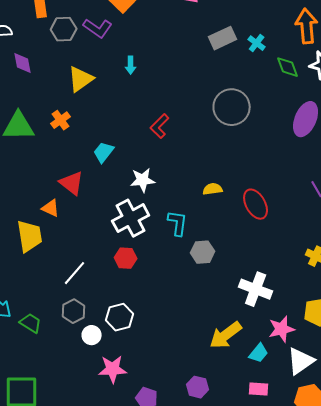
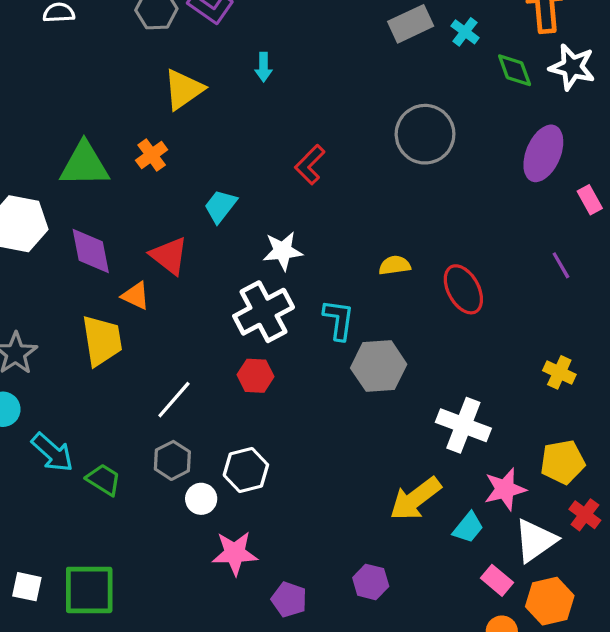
purple diamond: (23, 63) -> (91, 251), moved, size x1.4
gray hexagon: (203, 252) -> (379, 366), size x1.4
pink rectangle: (259, 389) -> (497, 580), moved, turned 36

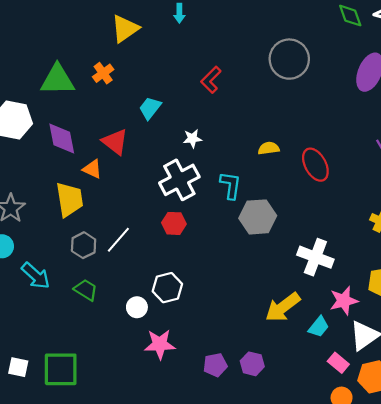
white star: (283, 251) -> (192, 139), size x0.7
gray hexagon: (172, 460) -> (84, 245), moved
green trapezoid: (104, 480) -> (86, 290), moved
purple pentagon: (289, 600) -> (215, 365), moved, turned -30

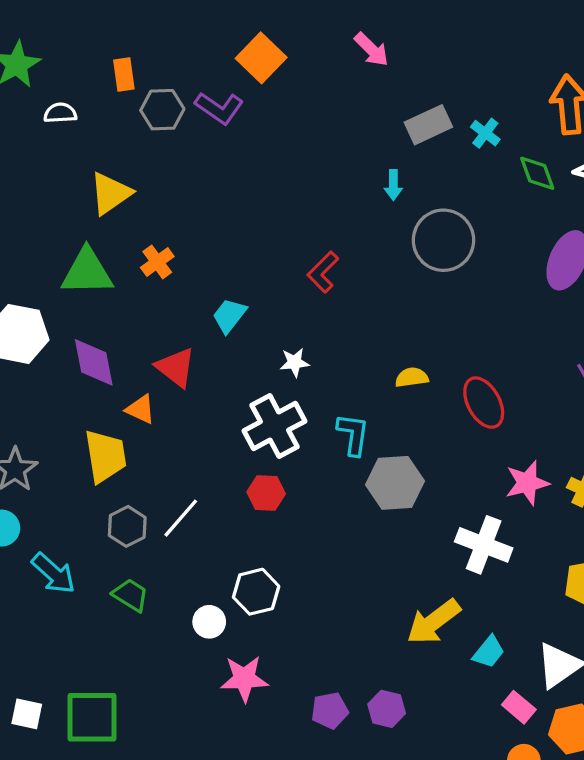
cyan arrow: (179, 13) -> (393, 185), moved
yellow triangle: (125, 29) -> (110, 193), moved
pink star: (344, 301) -> (527, 483), moved

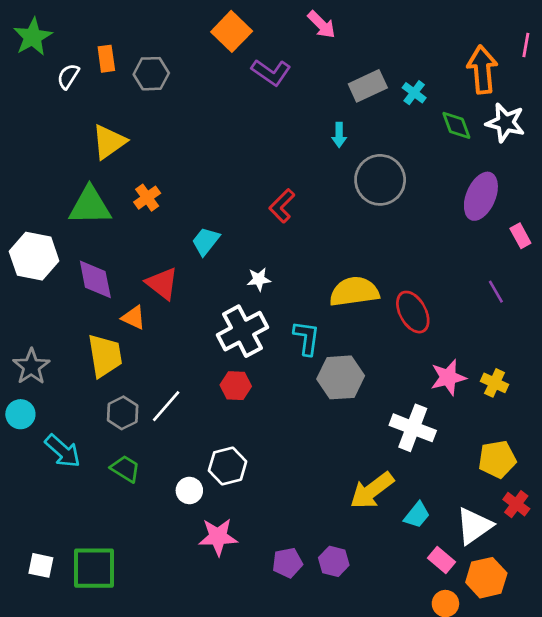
orange rectangle: (124, 75) -> (106, 59), moved
purple L-shape: (219, 108) -> (271, 72), moved
white semicircle: (60, 113) -> (68, 76), turned -55
yellow semicircle: (412, 377) -> (354, 292), size x1.8

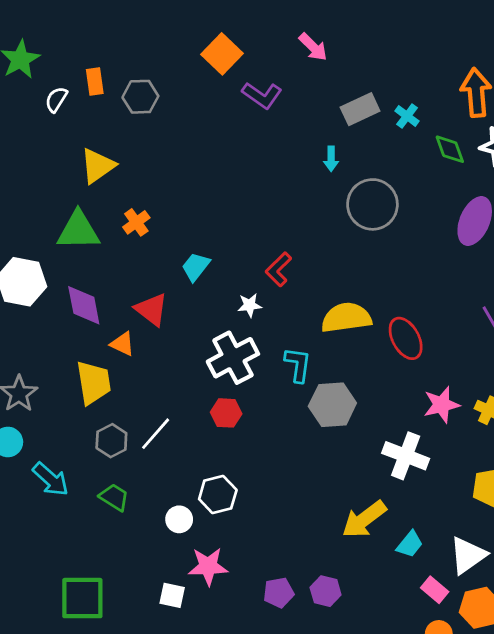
red L-shape: (282, 206) -> (279, 269), moved
white square: (41, 565) -> (172, 595), moved

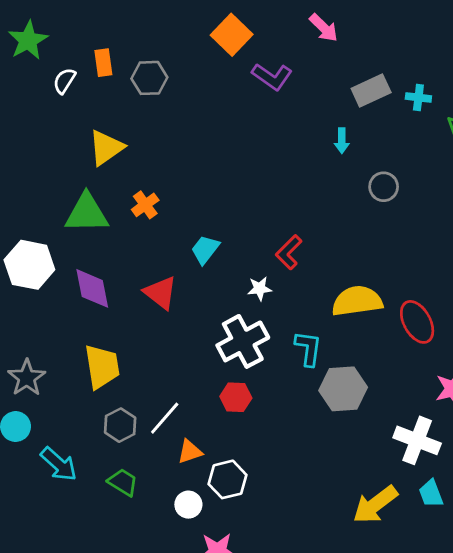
cyan cross: (407, 116) -> (418, 97), turned -30
gray circle: (372, 204) -> (384, 187), size x0.6
orange triangle: (122, 344) -> (190, 452), moved, turned -44
cyan trapezoid: (410, 544) -> (431, 493), moved, turned 120

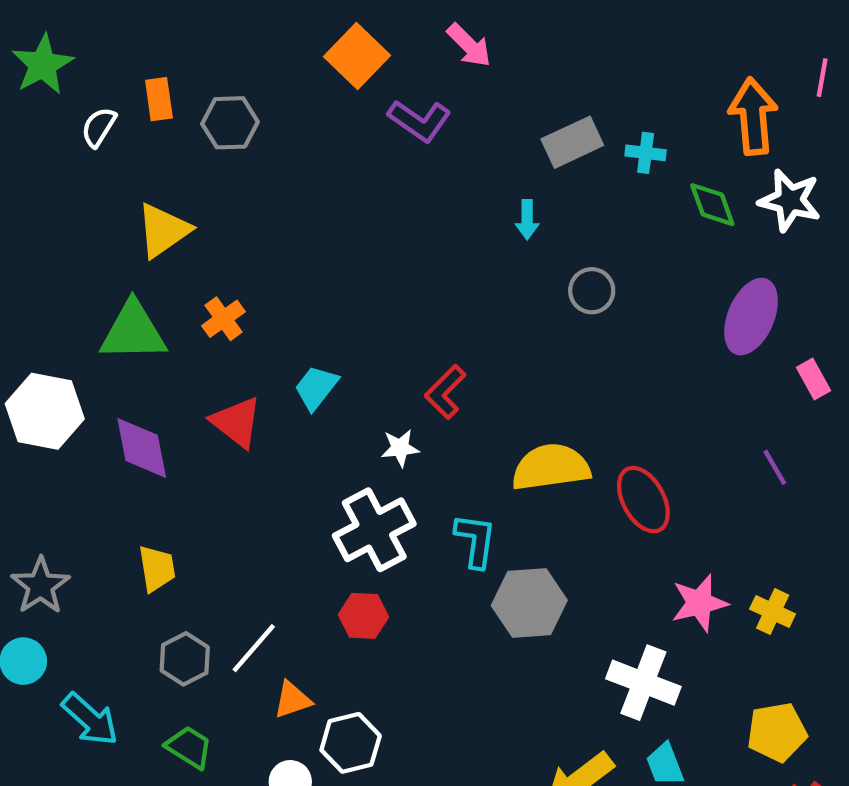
pink arrow: (324, 28) -> (469, 45), moved
red triangle: (161, 293) -> (236, 422), moved
yellow trapezoid: (102, 367) -> (157, 568), size x0.7

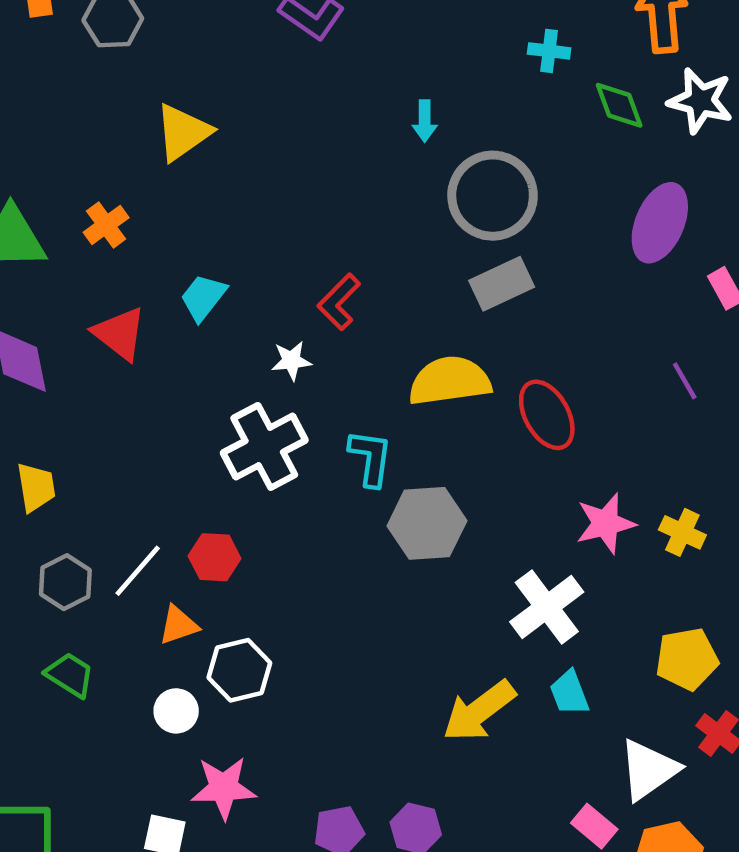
gray rectangle: (572, 142) -> (502, 284), moved
yellow triangle: (163, 230) -> (183, 132), moved
gray circle: (592, 291) -> (493, 196), size x1.8
red hexagon: (363, 616) -> (215, 557), moved
white cross: (643, 683) -> (547, 607), turned 32

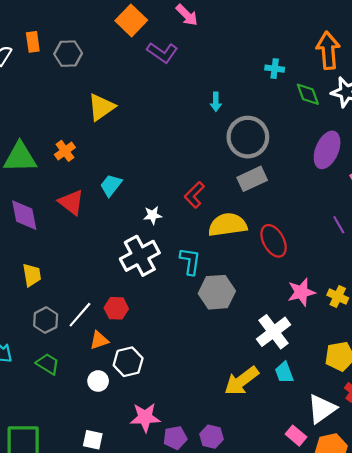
red L-shape: (339, 302) -> (194, 195), moved
pink star: (224, 788) -> (145, 417), moved

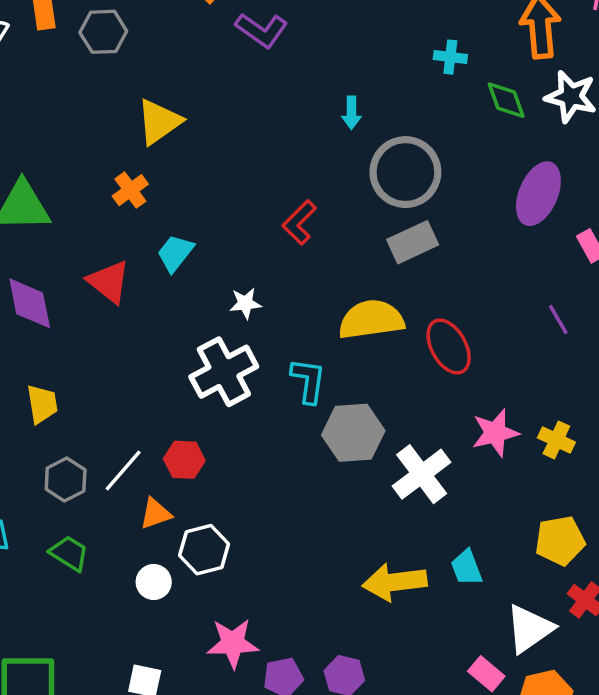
orange cross: (65, 151) -> (130, 190), moved
red L-shape: (194, 195) -> (299, 222), moved
white cross: (274, 332) -> (422, 474), moved
yellow arrow: (241, 381) -> (395, 582), turned 30

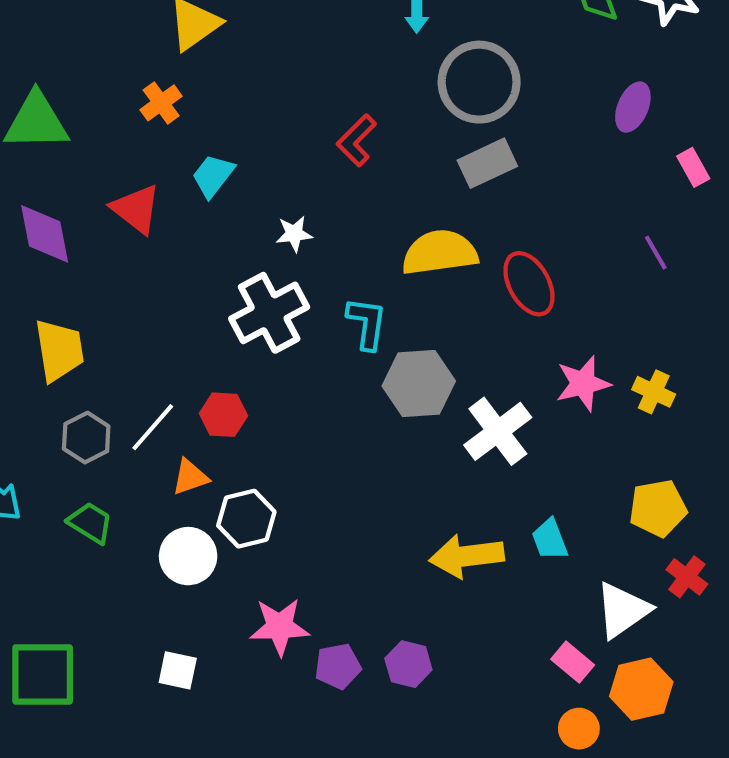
purple ellipse: (538, 194) -> (633, 107), size x0.7
yellow trapezoid: (42, 404) -> (59, 350), size x1.4
white circle: (154, 582) -> (188, 556), size x1.4

